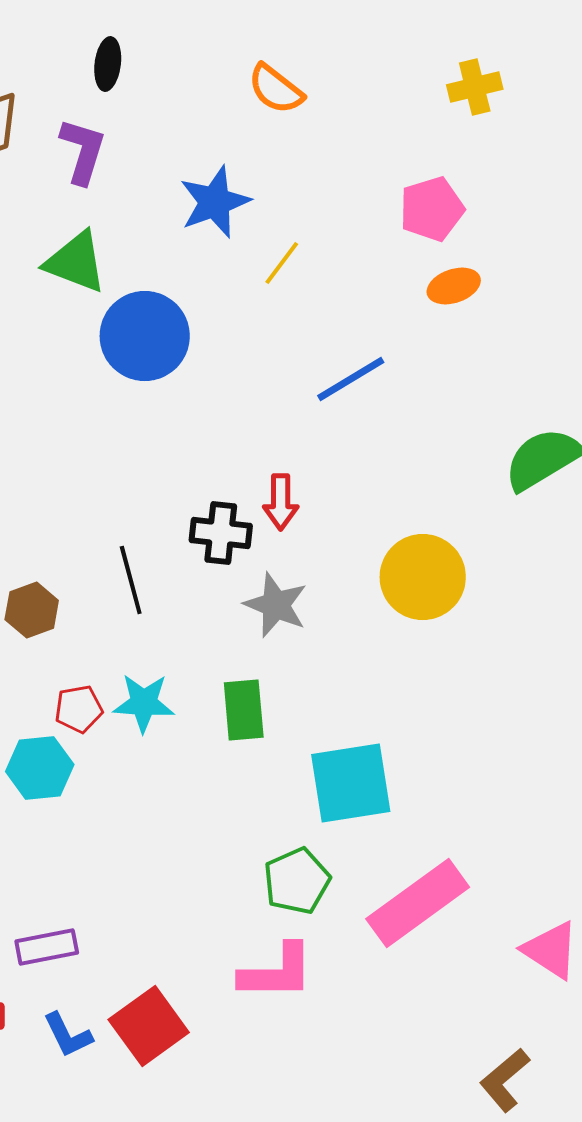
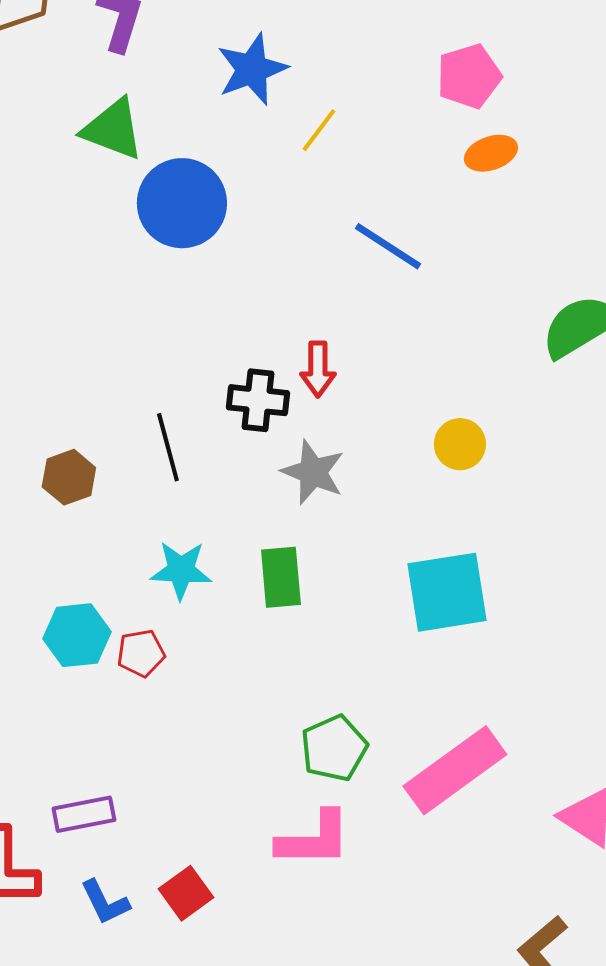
blue line: (351, 379) -> (388, 246), turned 64
yellow circle: (423, 577) -> (460, 444), size x0.6
red pentagon: (79, 709) -> (141, 653), moved
cyan square: (351, 783) -> (447, 592), moved
red square: (149, 1026) -> (186, 893), size x0.7

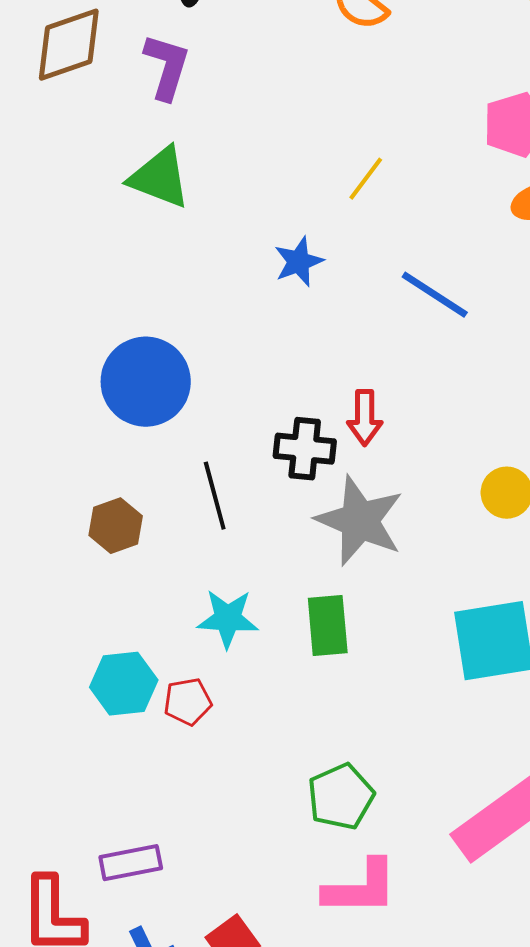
blue star: (252, 69) -> (299, 262), moved, size x0.7
blue circle: (182, 203) -> (146, 382), moved
gray star: (313, 472) -> (360, 521), size x1.4
green pentagon: (334, 748) -> (341, 797), moved

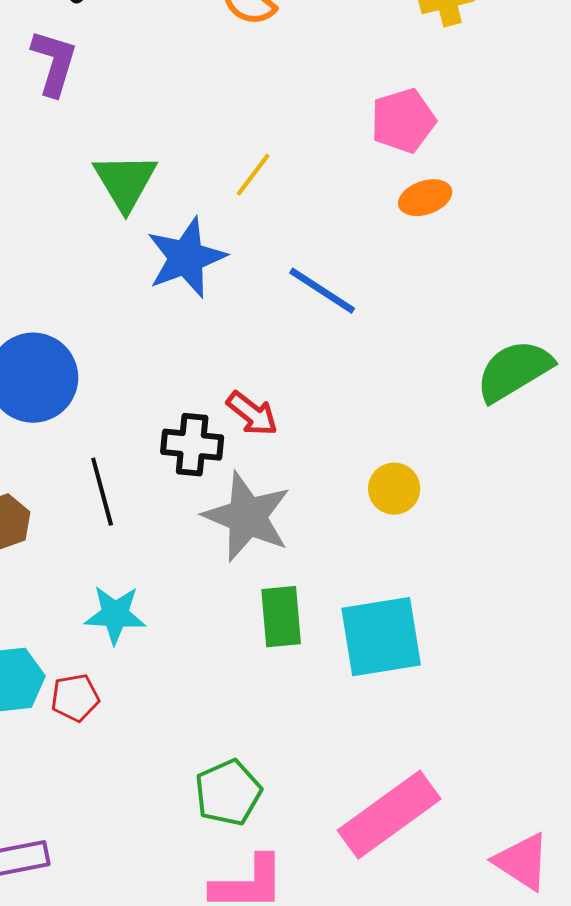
green triangle: (160, 178) -> (125, 182), moved, turned 38
blue star: (299, 262) -> (186, 258), size x1.6
red arrow: (365, 418) -> (252, 414), turned -52
green rectangle: (328, 626) -> (281, 617), moved

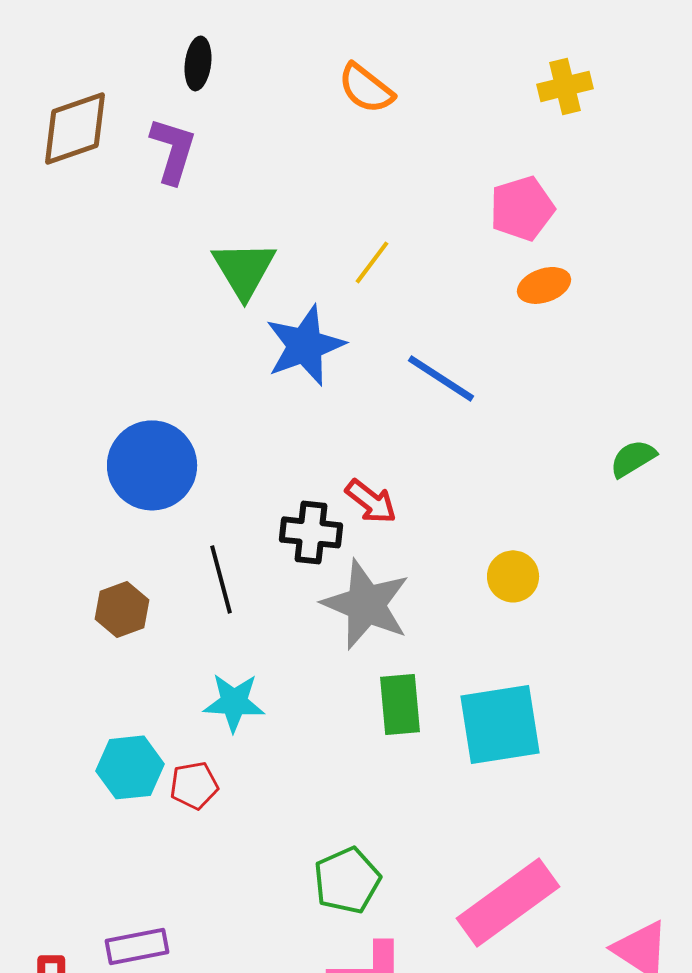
green semicircle: (514, 371) -> (633, 458), size x0.6

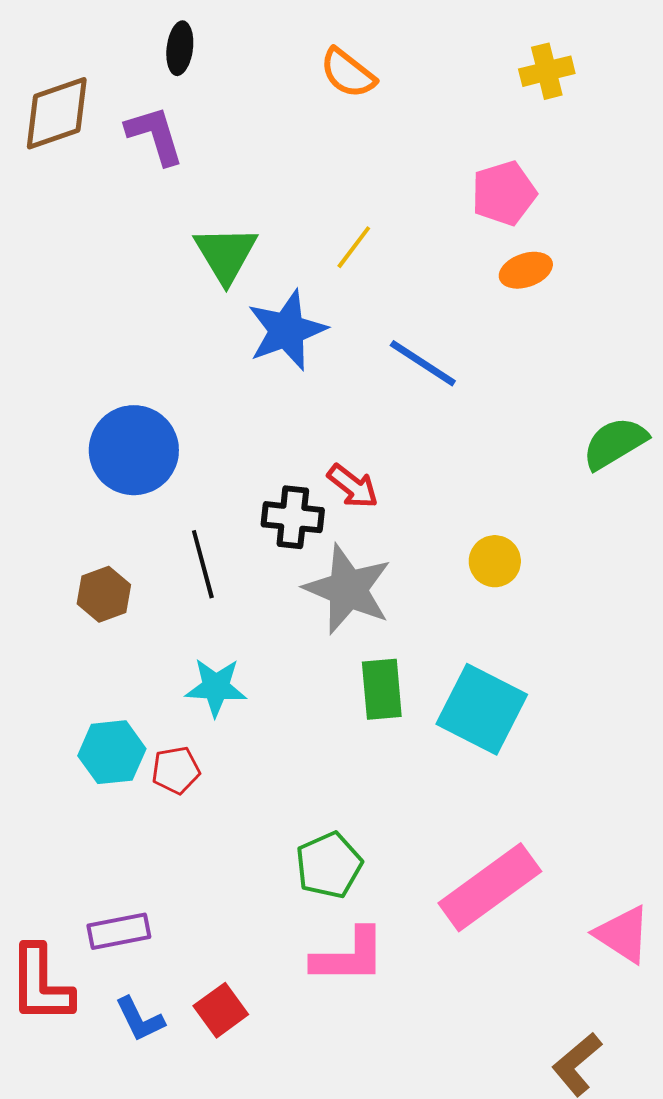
purple L-shape: (173, 150) -> (155, 135), turned -34
green semicircle: (633, 458) -> (615, 443), size x1.4
cyan square: (500, 724) -> (482, 709), turned 36

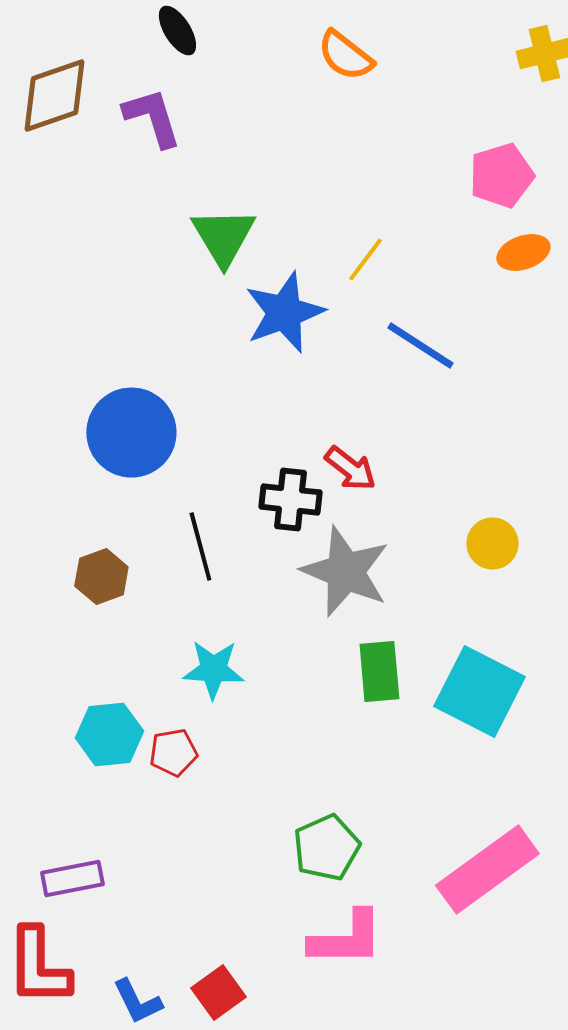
black ellipse: (180, 48) -> (177, 31), turned -39
yellow line: (354, 247) -> (365, 260), moved
purple rectangle: (119, 931) -> (72, 879), moved

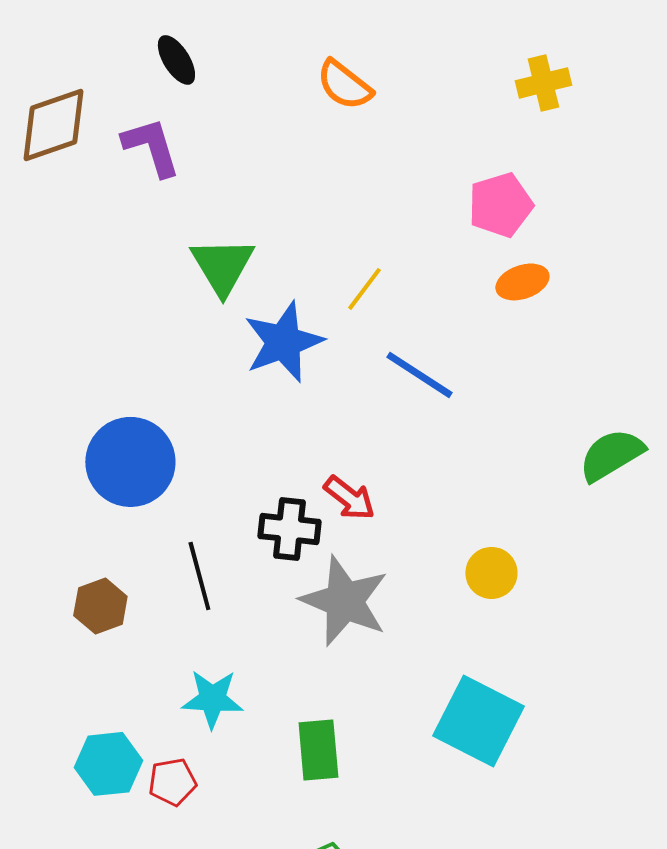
green rectangle: (379, 672) -> (318, 750), moved

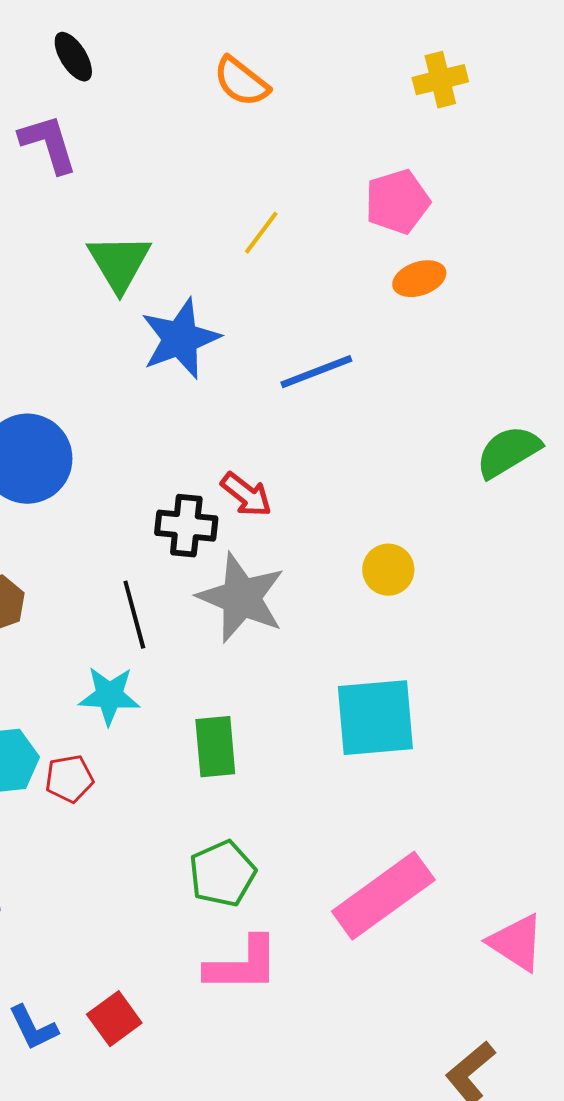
yellow line: (364, 289) -> (261, 233), moved
blue line: (419, 375) -> (316, 372), turned -54
black line: (199, 576) -> (134, 615), moved
cyan square: (478, 721) -> (375, 718), turned -32

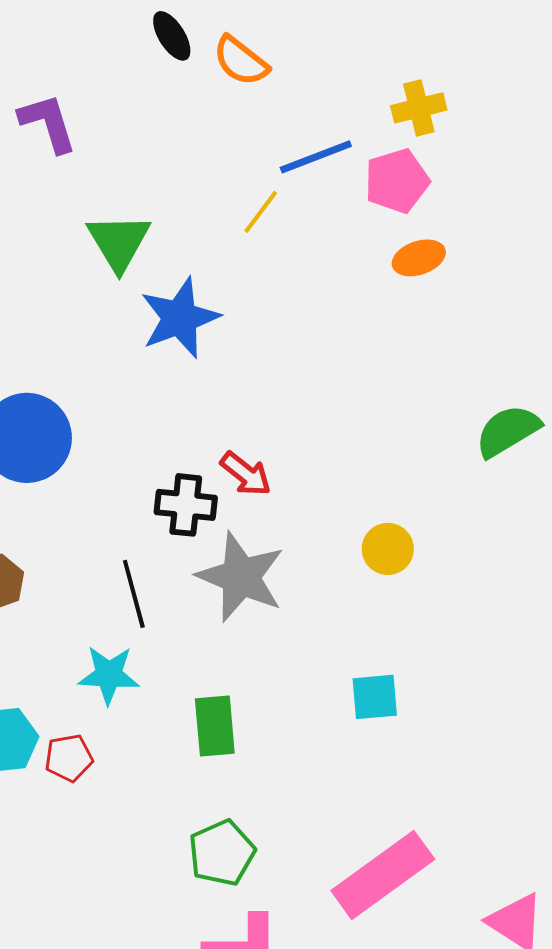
black ellipse: (73, 57) -> (172, 36), moved
yellow cross: (440, 80) -> (419, 108), moved
blue line: (316, 372) -> (316, 157), moved
cyan square: (375, 718) -> (375, 697), size x0.6

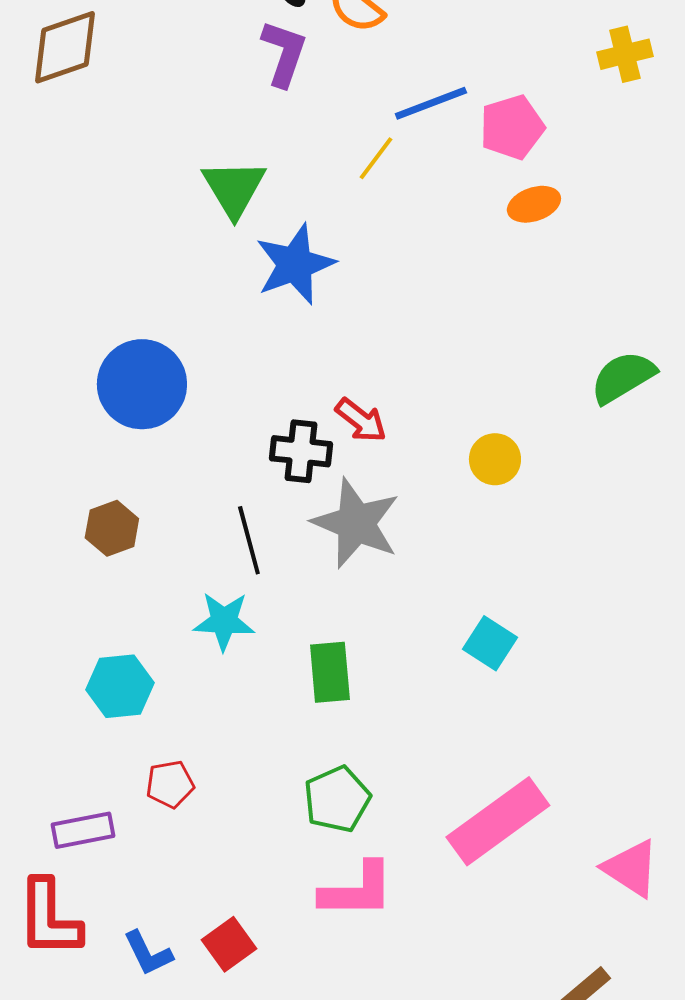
yellow cross: (419, 108) -> (625, 54), moved
purple L-shape: (48, 123) -> (284, 53), moved, turned 36
yellow circle: (388, 549) -> (495, 459), moved
cyan square: (375, 697) -> (490, 643), turned 38
red pentagon: (69, 758) -> (170, 784), moved

